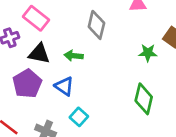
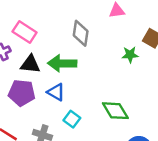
green arrow: (74, 56) -> (62, 63), size x1.6
purple pentagon: (27, 84) -> (22, 93), turned -30
green diamond: (144, 99) -> (115, 111), moved, turned -40

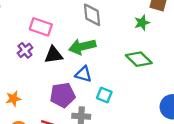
purple pentagon: (22, 93) -> (63, 95), moved
green diamond: (115, 111) -> (139, 59), moved

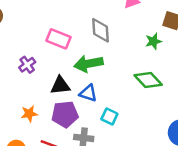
pink rectangle: (41, 27) -> (59, 39), moved
black triangle: (54, 55) -> (60, 85), moved
orange star: (13, 99) -> (29, 114), moved

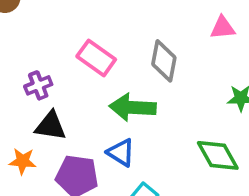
black triangle: (60, 85) -> (50, 126), moved

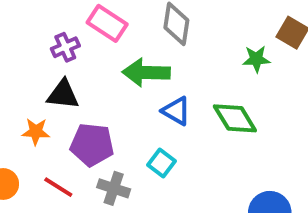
purple cross: (38, 85) -> (65, 47), moved
blue triangle: (121, 153) -> (176, 111), moved

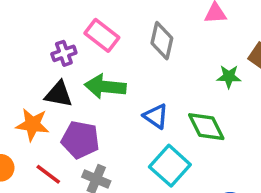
green arrow: (146, 73) -> (105, 87), moved
orange star: (36, 132) -> (32, 125), size x1.4
cyan square: (162, 163) -> (170, 166), moved, size x1.6

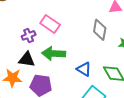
gray diamond: (162, 41) -> (100, 30), moved

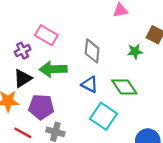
gray diamond: (100, 30) -> (92, 51), moved
black triangle: (27, 59) -> (23, 78), turned -36

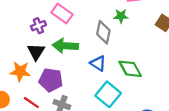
green star: (135, 51) -> (121, 16), moved
black triangle: (23, 78) -> (36, 52), turned -30

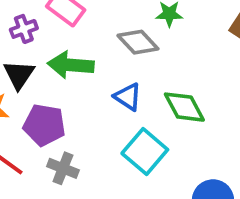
gray diamond: (103, 32) -> (138, 42), turned -55

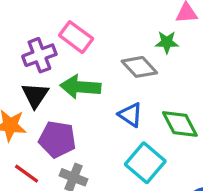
purple cross: (24, 29) -> (39, 55), size x1.4

